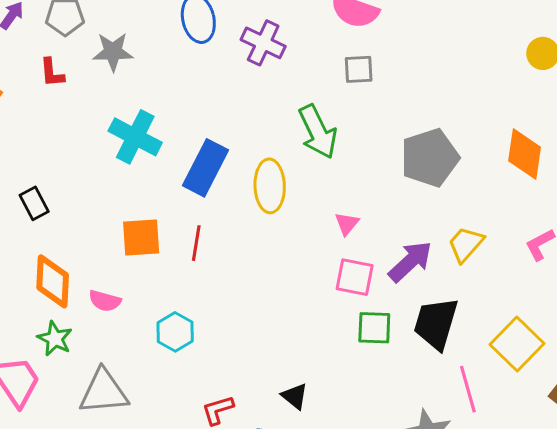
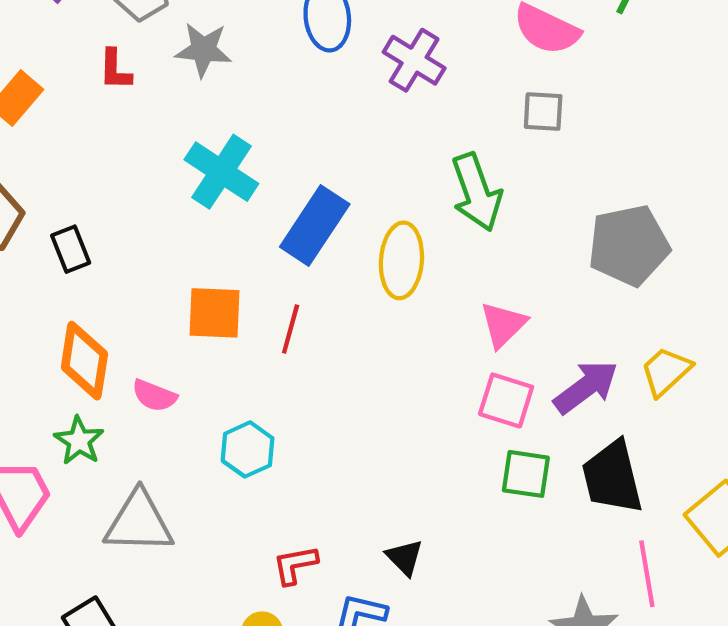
pink triangle: (347, 224) -> (503, 325), size x1.4
black trapezoid: (436, 323) -> (612, 477), turned -36

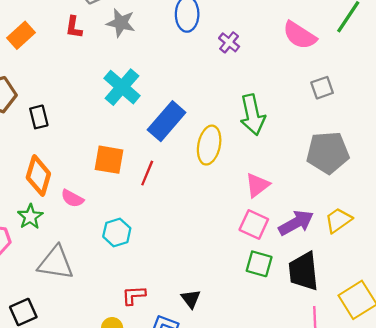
purple cross: (414, 60) -> (229, 42), size x0.7
gray square: (543, 111) -> (322, 88), moved, turned -30

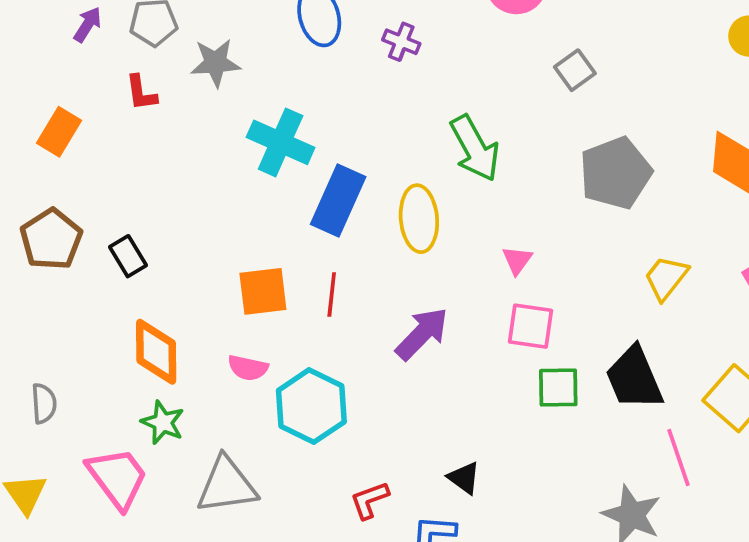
cyan cross: (122, 87) -> (281, 142), moved
pink triangle: (257, 185) -> (517, 260), size x0.7
pink semicircle: (72, 198) -> (248, 368), moved
purple arrow: (296, 223) -> (422, 334), moved
cyan hexagon: (117, 232) -> (311, 406), size x1.5

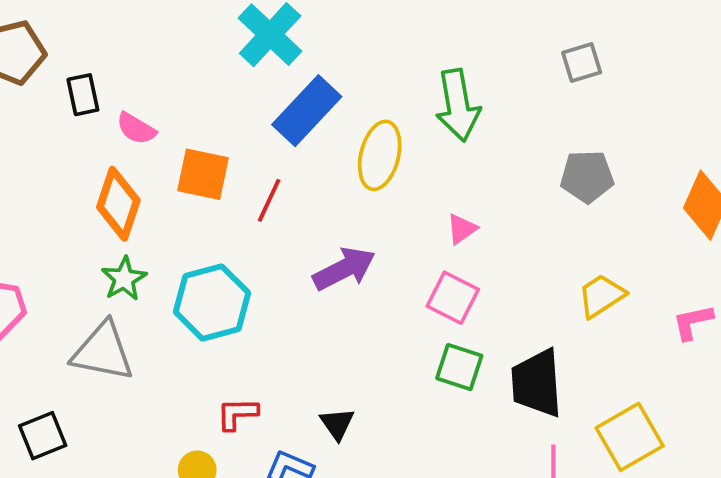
gray pentagon: (616, 173) -> (587, 177), size x0.7
orange diamond: (156, 352) -> (118, 204), moved
pink semicircle: (248, 368) -> (136, 128), moved
green star: (163, 423) -> (124, 279), moved

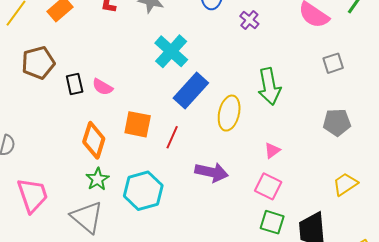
pink semicircle: (136, 128) -> (102, 87), moved
purple arrow: (344, 269) -> (212, 172), turned 40
gray triangle: (103, 351) -> (87, 217), turned 30

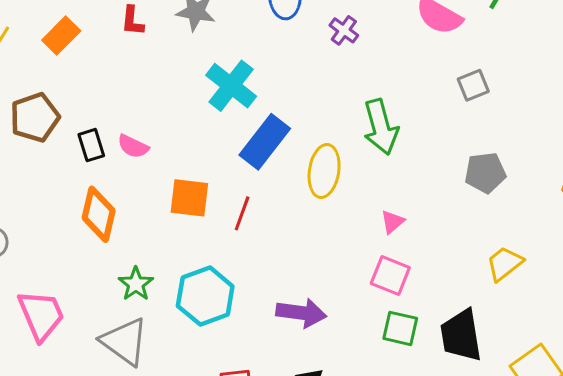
orange diamond: (94, 140) -> (99, 214), moved
purple arrow: (212, 172) -> (301, 313), moved

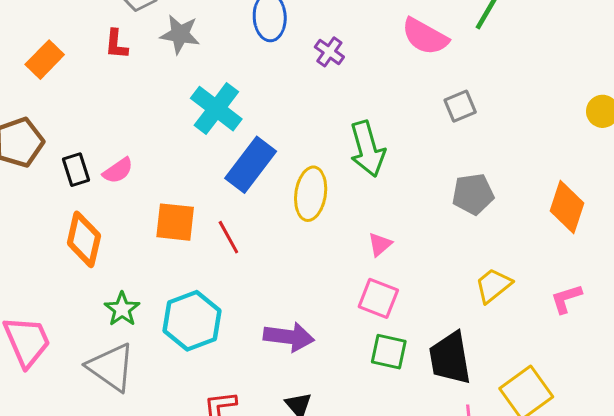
pink semicircle: (133, 146) -> (118, 171), turned -60
red line: (242, 213) -> (228, 237), turned -48

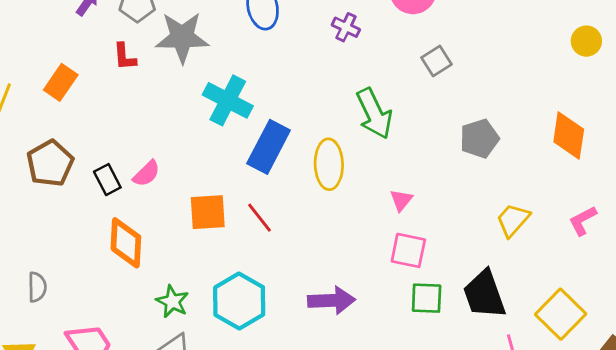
gray star: (180, 34) -> (182, 37), size x1.4
purple cross: (329, 52) -> (346, 27), moved
gray square: (460, 106) -> (436, 61), moved

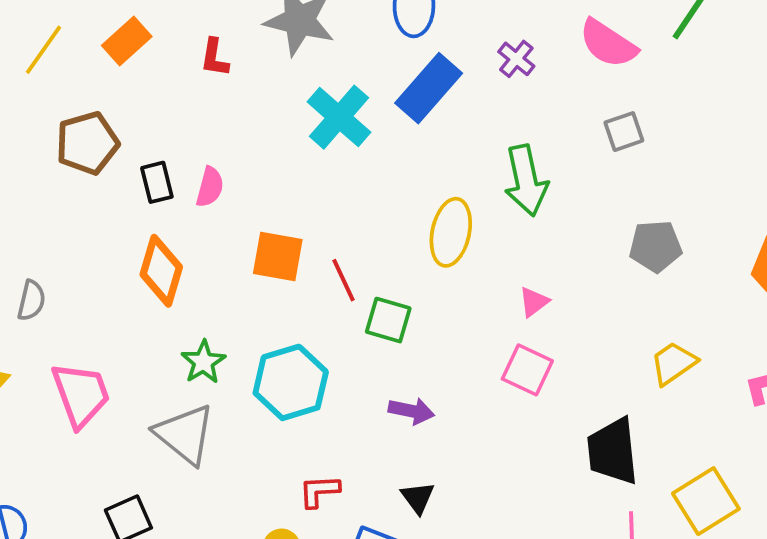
red L-shape: (125, 57) -> (215, 58), moved
blue rectangle: (269, 147) -> (429, 88), moved
pink semicircle: (146, 174) -> (210, 187), turned -44
green square: (427, 298) -> (388, 320), moved
purple arrow: (332, 300) -> (411, 411), size x0.7

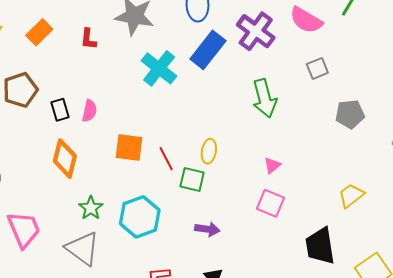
purple cross: (516, 59) -> (256, 31), size x1.8
yellow ellipse: (451, 232) -> (209, 151), moved, size x0.7
gray pentagon: (655, 246) -> (350, 114), moved

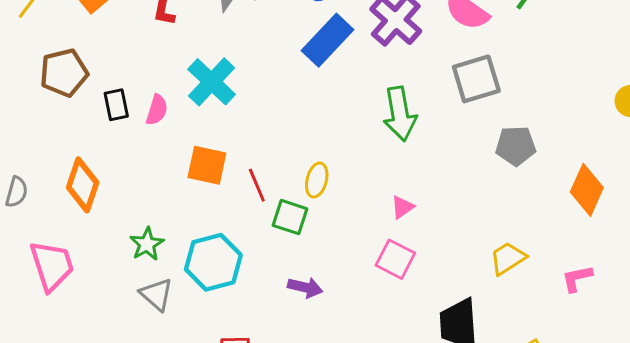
cyan cross: (159, 68) -> (212, 82), moved
gray square: (317, 68) -> (476, 79), size x1.6
orange diamond: (65, 159) -> (83, 185), moved
gray triangle: (83, 248) -> (156, 294), moved, size x0.7

